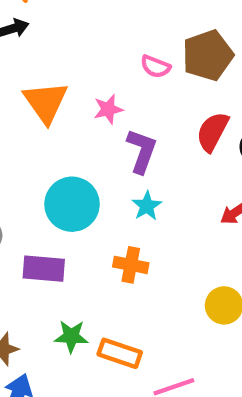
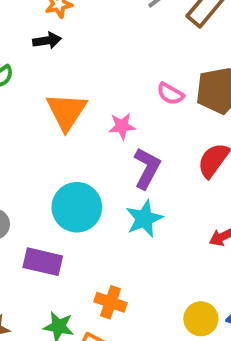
cyan star: (147, 206) -> (144, 219), size x1.4
orange cross: (131, 265) -> (111, 302), moved

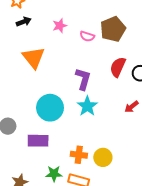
black arrow: (47, 41) -> (24, 22), moved
pink star: (122, 126) -> (60, 26), moved
yellow circle: (201, 319) -> (103, 157), moved

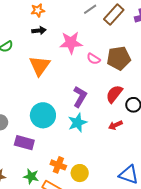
pink star: (60, 26) -> (71, 43), size x1.6
red arrow: (131, 107) -> (115, 125), moved

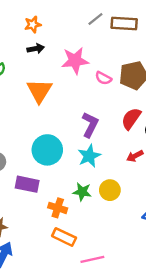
brown rectangle: (114, 15) -> (124, 23), turned 55
orange cross: (58, 165) -> (58, 208), moved
yellow circle: (80, 173) -> (110, 190), moved
green star: (31, 176) -> (82, 192), moved

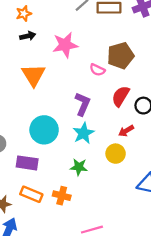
pink semicircle: (103, 78) -> (97, 70), moved
yellow circle: (110, 190) -> (116, 154), moved
orange cross: (58, 208) -> (62, 196), moved
orange rectangle: (64, 237) -> (31, 194), moved

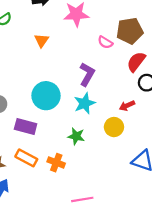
orange triangle: (33, 75) -> (42, 40), size x0.6
red semicircle: (121, 96) -> (136, 62), moved

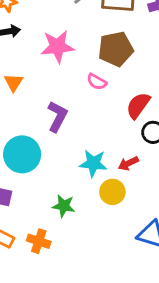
brown pentagon: (130, 31) -> (116, 49), moved
purple L-shape: (87, 74) -> (57, 117), moved
cyan star: (85, 103) -> (93, 163), moved, turned 30

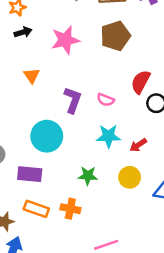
pink semicircle: (97, 82) -> (106, 100), moved
red arrow: (128, 163) -> (138, 145), moved
yellow circle: (112, 192) -> (130, 177), moved

